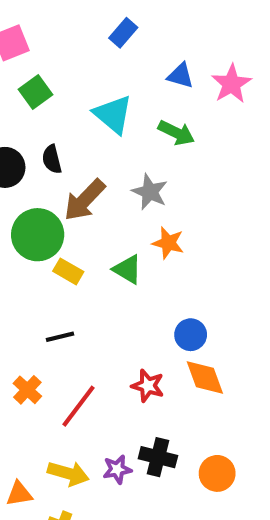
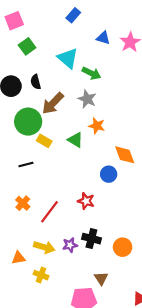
green arrow: (176, 133) -> (91, 73), moved
black line: (60, 337) -> (26, 164), moved
orange diamond: (205, 378) -> (125, 155), moved

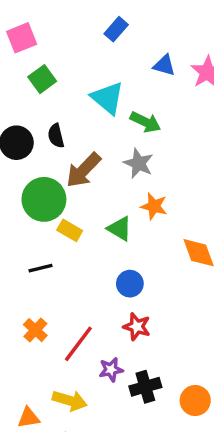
blue circle: (109, 174) -> (130, 284), moved
black cross: (91, 239) -> (145, 387), turned -30
purple star: (70, 245) -> (111, 370), moved

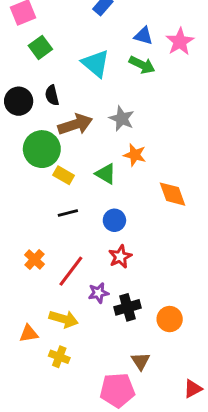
green arrow: (145, 122) -> (142, 65), moved
brown arrow: (83, 170) -> (75, 124), turned -152
black line: (40, 268) -> (68, 213), moved
red star: (137, 327) -> (120, 257), turned 30

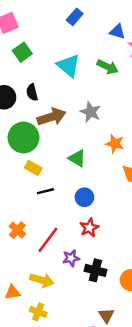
blue triangle: (143, 36) -> (117, 31), moved
orange star: (135, 155) -> (115, 144), moved
yellow rectangle: (64, 175) -> (33, 168), moved
black cross: (127, 307) -> (95, 270), turned 30

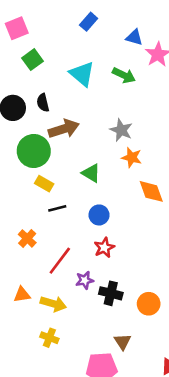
gray star: (91, 112) -> (121, 130), moved
orange cross: (17, 230) -> (27, 238), moved
orange triangle: (13, 292) -> (22, 295), moved

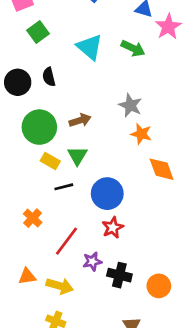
brown arrow: (64, 129) -> (80, 120), moved, size x0.7
green triangle: (91, 173) -> (77, 156), moved, turned 30
blue circle: (99, 215) -> (107, 194), size x1.5

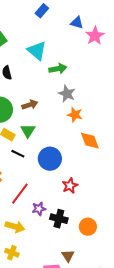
green arrow: (133, 48) -> (58, 69), moved, turned -36
black line: (64, 187) -> (18, 154), turned 40
red star: (113, 228) -> (70, 186), moved

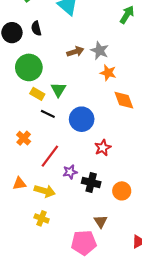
green arrow: (58, 69) -> (127, 15), moved, turned -48
brown arrow: (30, 105) -> (75, 52), moved

